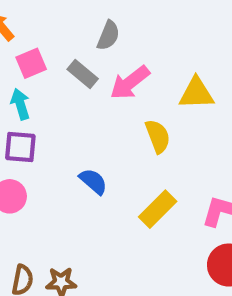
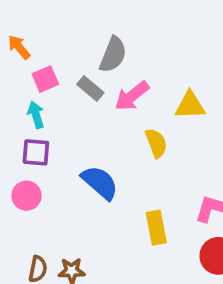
gray semicircle: (108, 35) -> (113, 55), size x1.4
blue semicircle: (93, 181) -> (100, 183), size x1.5
yellow rectangle: (158, 209) -> (156, 228), moved, turned -56

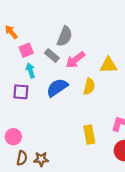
cyan arrow: (36, 115) -> (30, 70), moved
yellow semicircle: (156, 143) -> (89, 86), turned 35
blue semicircle: (100, 183) -> (57, 88), moved, turned -75
pink circle: (27, 196) -> (13, 137), moved

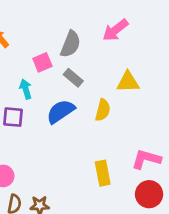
pink square: (26, 50) -> (42, 62), moved
gray rectangle: (52, 56) -> (73, 78), moved
pink arrow: (75, 60) -> (115, 30), moved

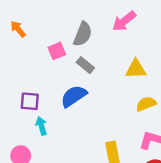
cyan arrow: (26, 89) -> (41, 126), moved
yellow semicircle: (103, 110) -> (146, 104), moved, turned -126

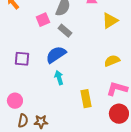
yellow triangle: (136, 69) -> (110, 21), moved, turned -30
cyan arrow: (41, 126) -> (59, 78), moved

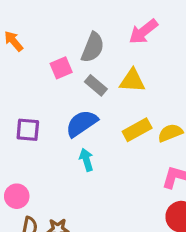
yellow triangle: (110, 21) -> (132, 81), moved, turned 36
yellow rectangle: (86, 99) -> (137, 130), moved, turned 72

